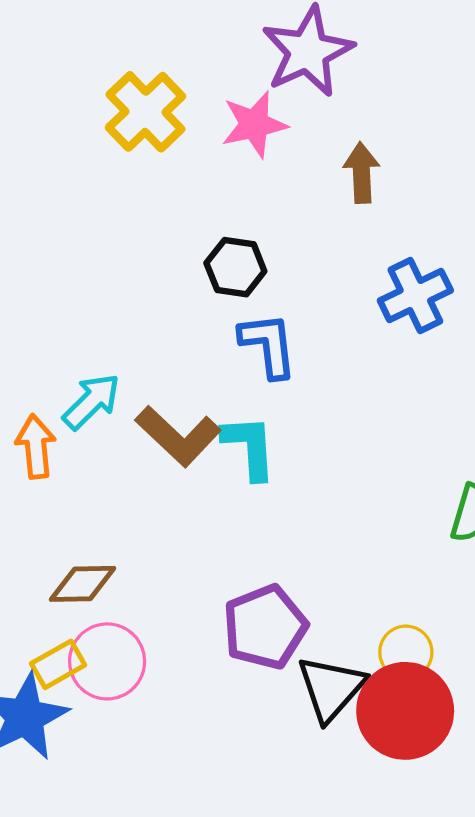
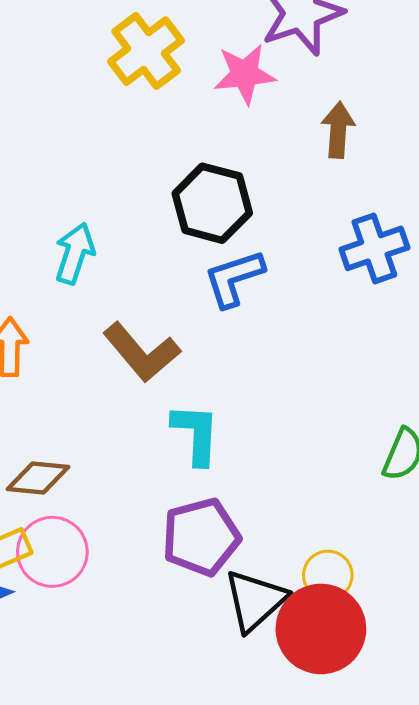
black hexagon: (235, 267) -> (212, 203), size x1.4
blue L-shape: (268, 345) -> (234, 278), turned -108
cyan arrow: (91, 402) -> (75, 253), moved, turned -34
cyan L-shape: (249, 447) -> (196, 434), moved

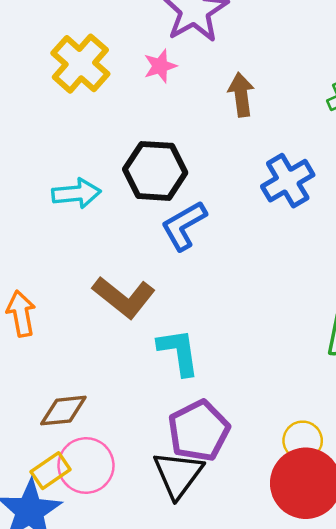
pink star: (245, 74) -> (160, 66), size x0.7
cyan arrow: (75, 253) -> (76, 193), moved, turned 78
black triangle: (255, 600) -> (178, 475), moved

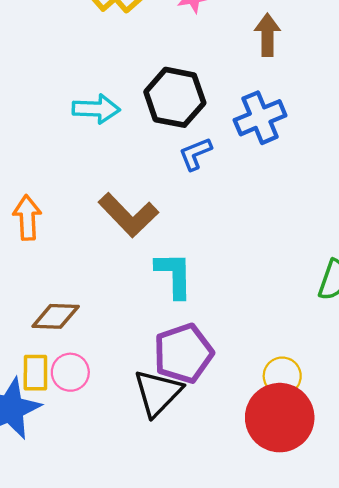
blue cross: (288, 181) -> (260, 118), moved
blue L-shape: (184, 226) -> (195, 154), size x0.7
pink circle: (86, 465) -> (70, 372), size x0.7
yellow rectangle: (51, 471) -> (35, 373), turned -63

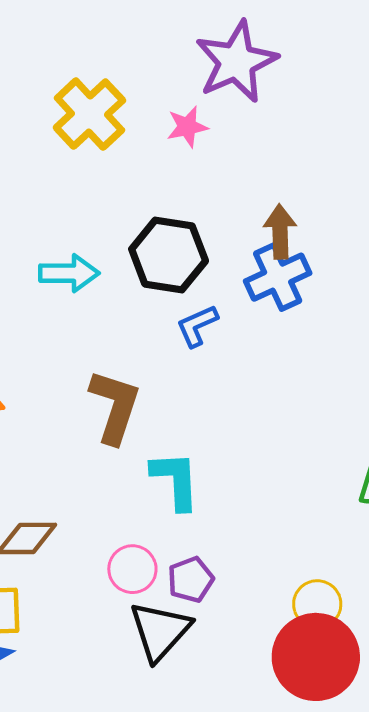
brown arrow: (267, 35) -> (280, 232), moved
brown L-shape: (128, 215) -> (115, 406), turned -116
purple pentagon: (183, 353) -> (191, 580), size x0.6
pink circle: (70, 372) -> (132, 569), moved

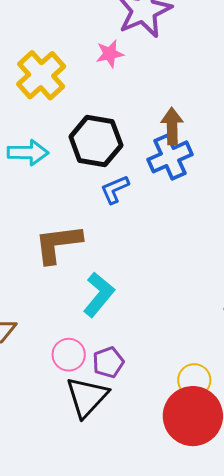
yellow cross: (89, 114) -> (41, 75), moved
brown L-shape: (115, 406) -> (58, 244), turned -116
cyan L-shape: (175, 480) -> (99, 295), turned 42

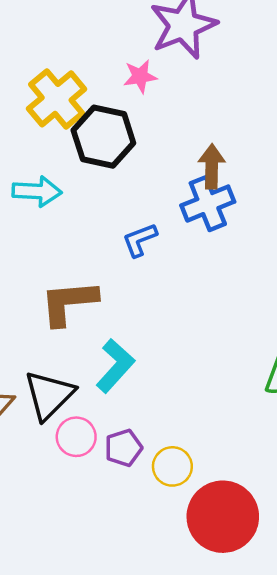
black hexagon: (96, 141) -> (103, 137), moved
yellow circle: (194, 380) -> (172, 466), moved
black triangle: (87, 397) -> (49, 395), moved

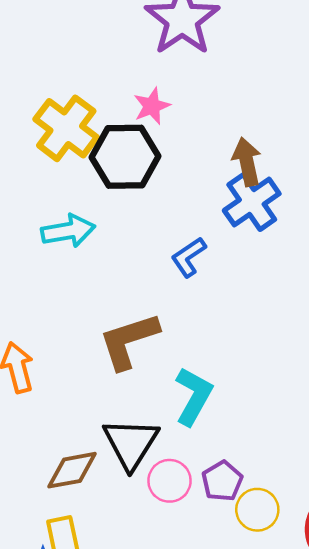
pink star: (140, 76) -> (152, 106), moved
yellow circle: (172, 466) -> (257, 510), moved

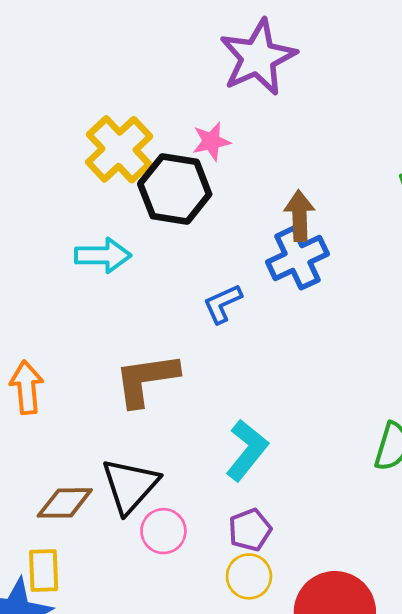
cyan L-shape: (194, 396) -> (247, 450), moved
purple pentagon: (222, 481) -> (250, 530), moved

